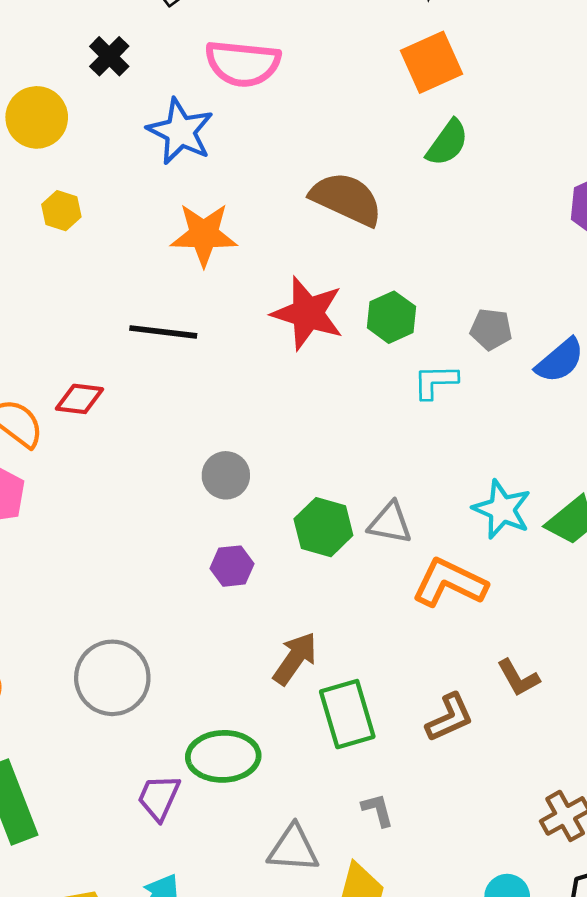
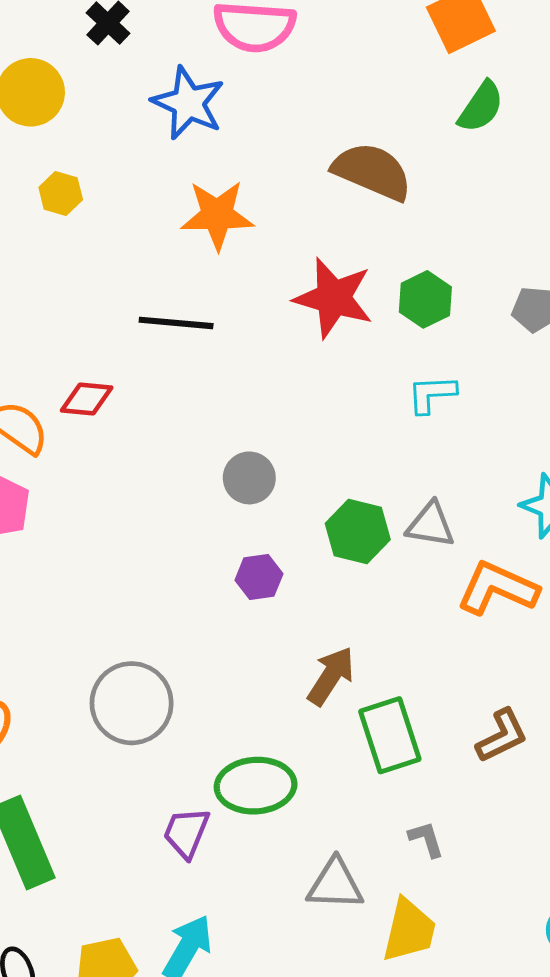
cyan L-shape: (435, 382) -> (432, 394), moved

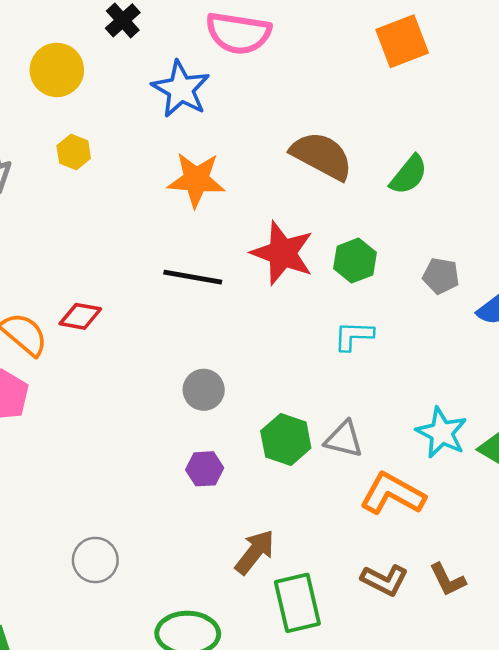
green semicircle: (481, 107) -> (409, 175), moved
black line: (176, 323) -> (193, 277), moved
gray circle: (132, 703) -> (95, 560), size x0.7
brown L-shape: (502, 736) -> (385, 580), moved, turned 48

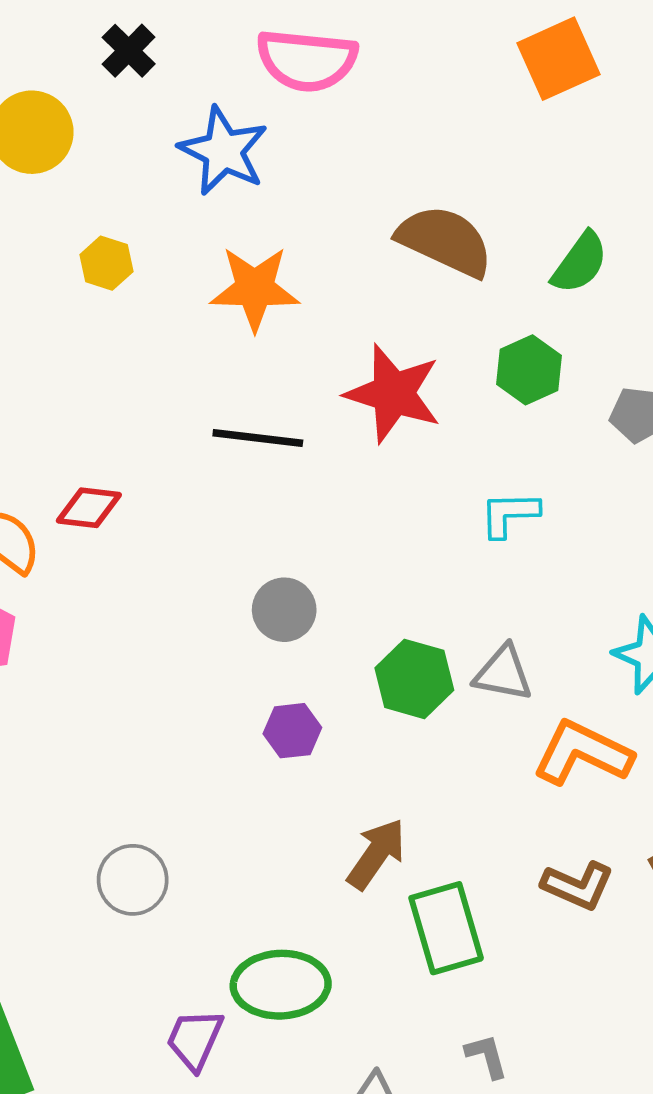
yellow hexagon: (74, 152) -> (106, 263), moved
green hexagon: (355, 261) -> (529, 370), moved

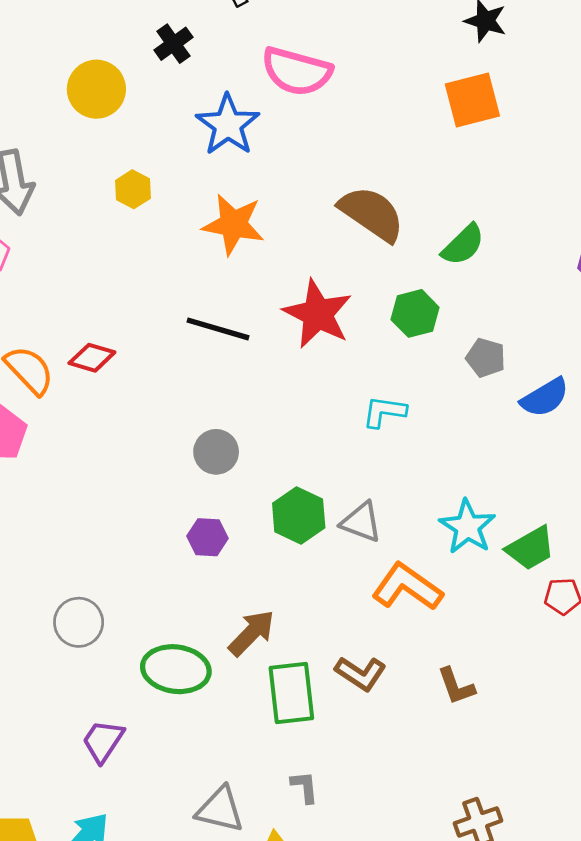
brown L-shape: (578, 886) -> (361, 673), moved
green ellipse: (281, 985) -> (176, 669), moved

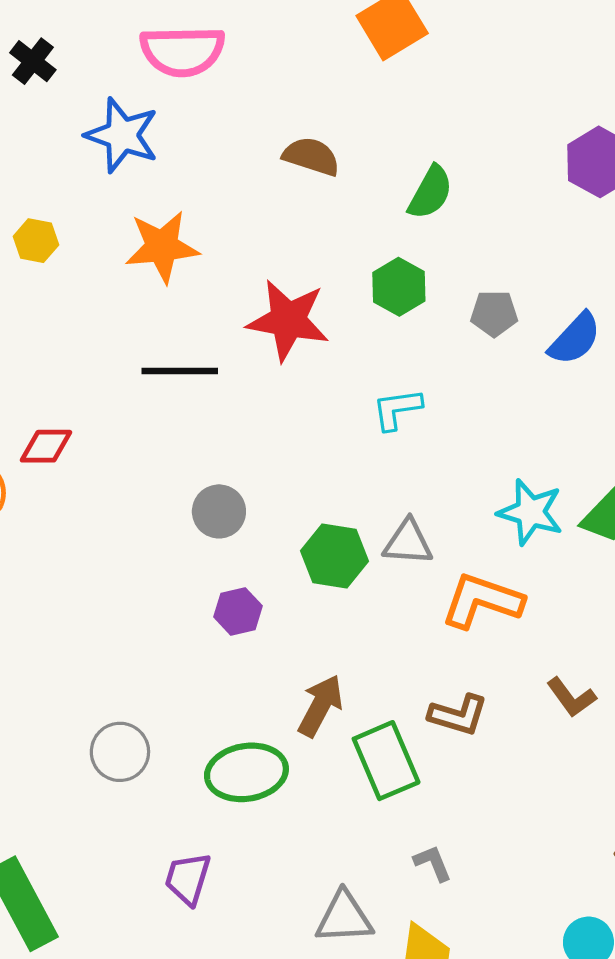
brown semicircle: (372, 214) -> (311, 156), moved, size x0.7

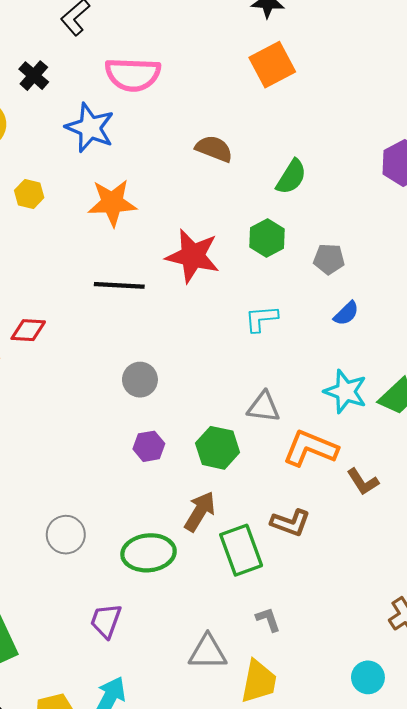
blue semicircle: (575, 339) -> (346, 313), moved, size x0.7
green hexagon: (334, 556) -> (218, 448), moved
brown L-shape: (571, 697) -> (363, 482), moved

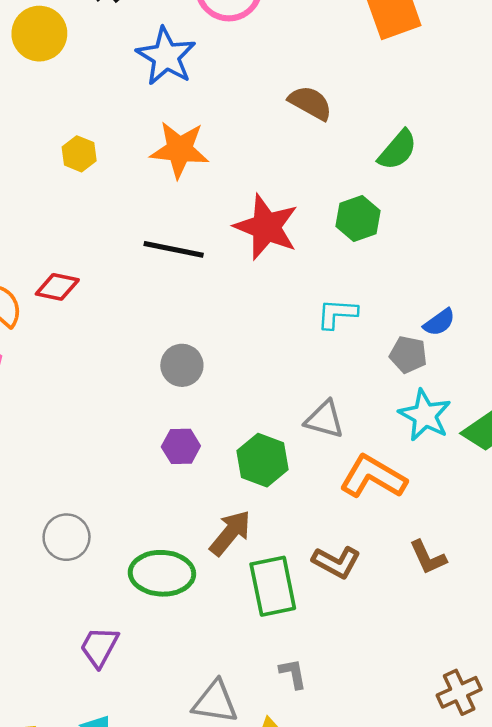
yellow hexagon: (29, 194) -> (79, 154), moved
gray pentagon: (329, 259) -> (408, 355), moved
brown L-shape: (363, 482) -> (428, 557), moved

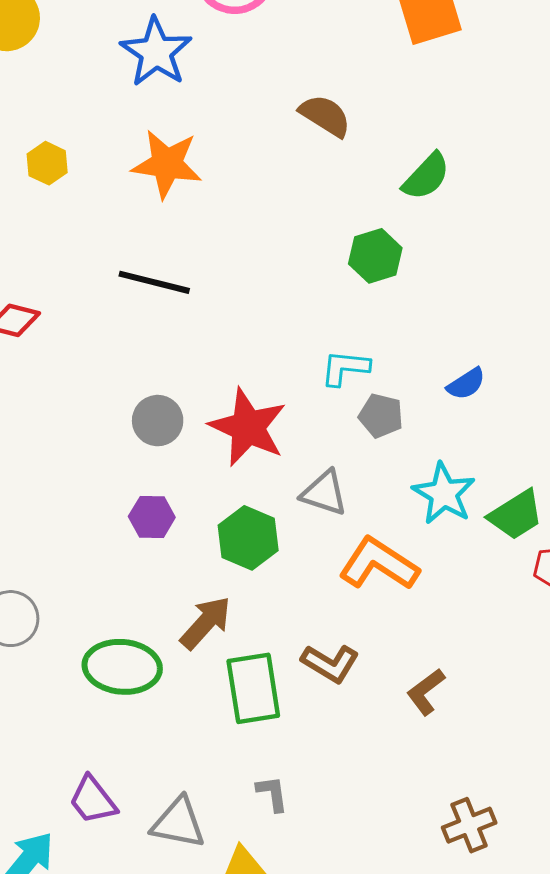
red star: (266, 227) -> (248, 427), moved
gray pentagon: (408, 355) -> (381, 416), moved
brown L-shape: (428, 557) -> (426, 692), moved, turned 75
purple trapezoid: (99, 647) -> (93, 800), moved, turned -69

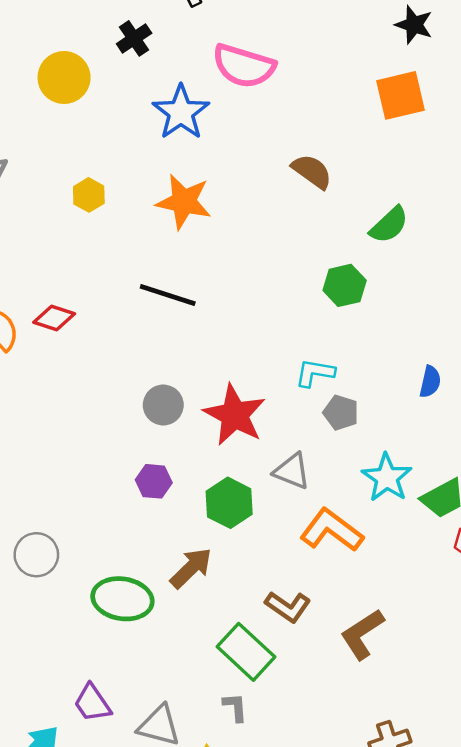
blue semicircle: (466, 384) -> (430, 382), moved, turned -48
green rectangle: (253, 688) -> (246, 652), moved, turned -42
brown L-shape: (426, 692) -> (362, 634), size x1.4

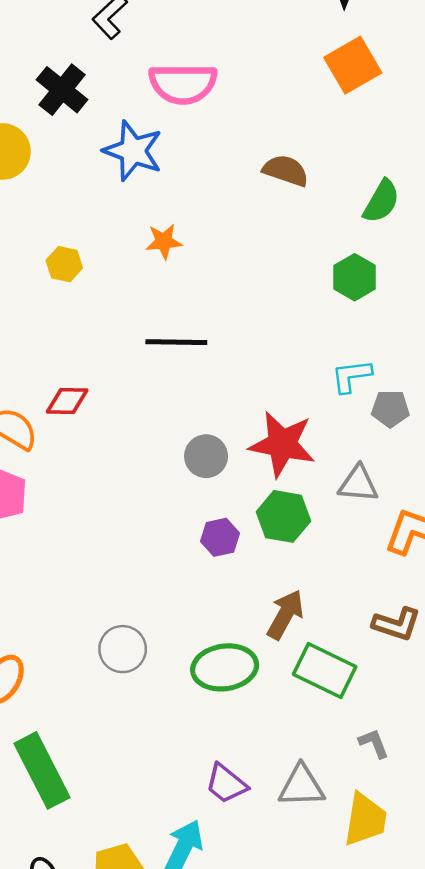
black cross: (134, 38) -> (62, 90), size x1.4
orange star: (184, 202) -> (164, 241), size x0.6
green hexagon: (229, 503) -> (283, 516), moved
green rectangle: (246, 652) -> (325, 671), moved

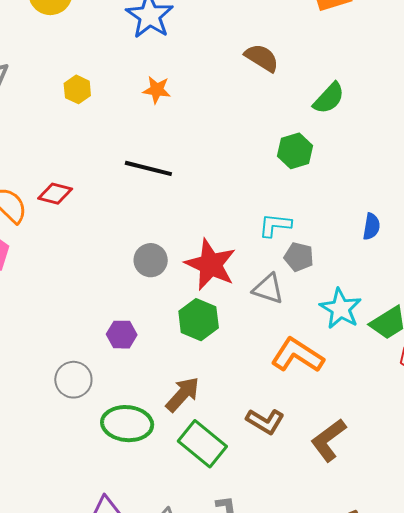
gray triangle: (358, 484) -> (268, 289), moved
purple hexagon: (220, 537) -> (122, 335), moved
gray circle: (123, 649) -> (73, 380), moved

